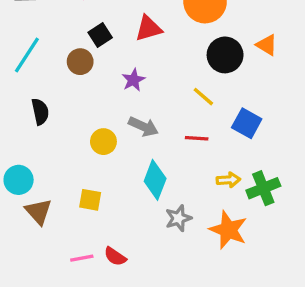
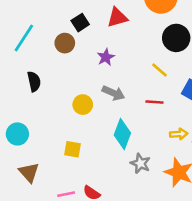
brown triangle: (39, 212) -> (29, 172), moved
gray star: (178, 218) -> (140, 163), turned -30

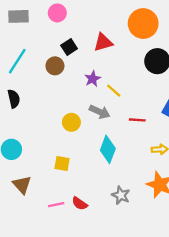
yellow line: (160, 70) -> (114, 91), moved
black semicircle: (34, 81) -> (14, 99), moved
gray star: (140, 163) -> (121, 195), moved

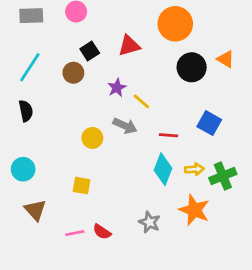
cyan diamond: (108, 149) -> (163, 169), moved

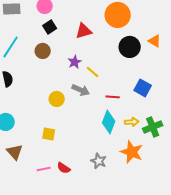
black square: (90, 51) -> (50, 27), moved

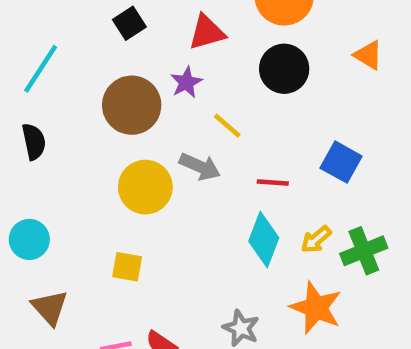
black circle: (130, 47) -> (284, 69), moved
brown circle: (43, 51) -> (132, 105), moved, size x1.6
purple star: (75, 62) -> (186, 82), moved
yellow circle: (57, 99) -> (145, 187), size x1.5
yellow arrow: (132, 122) -> (316, 239), turned 144

